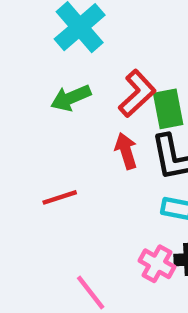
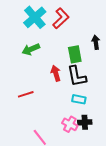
red L-shape: (137, 93) -> (61, 18), moved

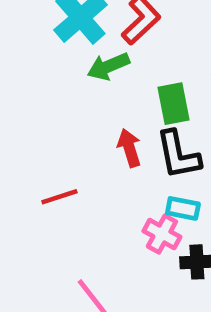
green arrow: (31, 49) -> (108, 66), moved
pink cross: (70, 124) -> (162, 234), moved

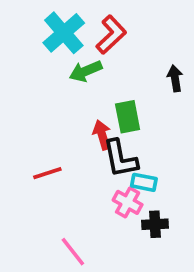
green rectangle: (174, 104) -> (128, 117), moved
black L-shape: (178, 155) -> (120, 159), moved

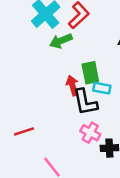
red line: (47, 173) -> (24, 131), moved
cyan rectangle: (144, 182) -> (102, 88), moved

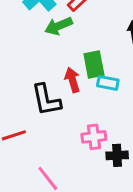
black L-shape: (85, 102) -> (46, 100), moved
pink cross: (90, 133) -> (94, 137), turned -36

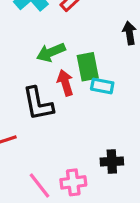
green arrow: (59, 26) -> (51, 52), moved
pink cross: (94, 137) -> (73, 182), moved

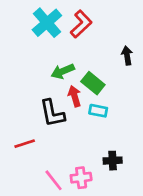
green rectangle: (88, 67) -> (93, 83), turned -40
cyan rectangle: (102, 86) -> (98, 111), moved

